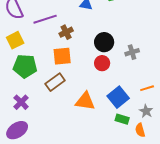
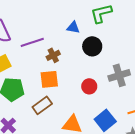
black circle: (104, 42) -> (92, 46), moved
gray cross: (132, 52) -> (119, 75), size x1.5

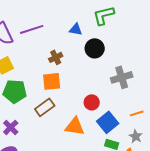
purple line: (32, 42) -> (32, 29), moved
red circle: (89, 86) -> (92, 102), moved

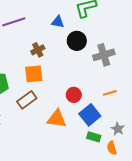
gray cross: (122, 77) -> (104, 55), moved
orange line: (137, 113) -> (110, 93), moved

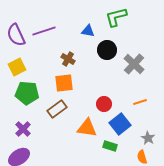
brown cross: (38, 50) -> (68, 59), turned -32
gray cross: (104, 55) -> (134, 64), turned -30
green rectangle: (94, 137) -> (110, 146), moved

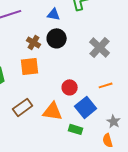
black circle: (107, 50) -> (57, 38), moved
brown rectangle: (57, 109) -> (23, 107), moved

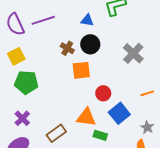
orange square: (30, 66) -> (81, 70), moved
orange line: (106, 85) -> (147, 93), moved
brown rectangle: (23, 107) -> (56, 133), moved
green rectangle: (76, 129) -> (100, 135), moved

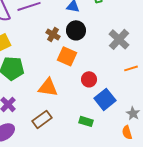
orange square: (81, 70) -> (67, 56), turned 30
orange line: (147, 93) -> (131, 68), moved
orange triangle: (86, 117) -> (48, 87), moved

